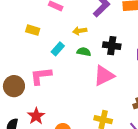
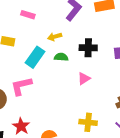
cyan rectangle: (58, 49) -> (35, 57), size x1.5
pink triangle: (104, 76) -> (84, 79), size x0.6

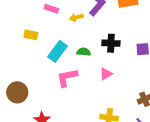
yellow arrow: (55, 37) -> (76, 17), moved
pink L-shape: (21, 86) -> (67, 78), moved

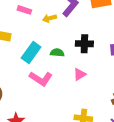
pink L-shape: (67, 78) -> (41, 79), turned -135

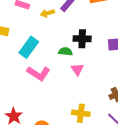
green semicircle: (57, 53) -> (65, 52), moved
pink triangle: (80, 74) -> (77, 69), turned -32

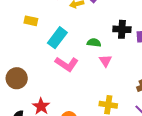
black cross: (82, 39) -> (122, 29), moved

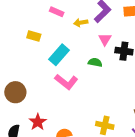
pink triangle: (106, 61) -> (105, 39), moved

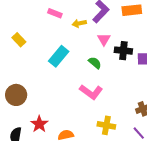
yellow rectangle: (34, 36) -> (19, 40), moved, turned 32
green semicircle: (95, 62) -> (95, 63), turned 32
pink L-shape: (66, 82) -> (91, 92), moved

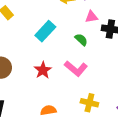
pink triangle: (104, 39) -> (92, 17), turned 48
red star: (39, 124) -> (43, 70), moved

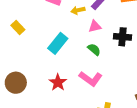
pink triangle: (92, 17) -> (95, 26), moved

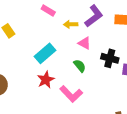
pink triangle: (95, 26) -> (84, 43), turned 32
red star: (58, 82) -> (46, 80), moved

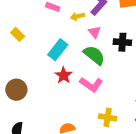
pink triangle: (84, 43) -> (95, 32), turned 32
green semicircle: (80, 66) -> (94, 55), size x1.6

